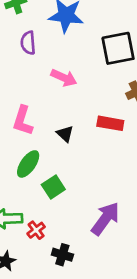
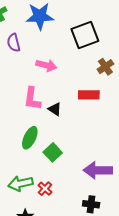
pink L-shape: (23, 121) -> (32, 99), moved
purple arrow: (105, 219) -> (98, 170), turned -116
black cross: (62, 255) -> (91, 204), moved

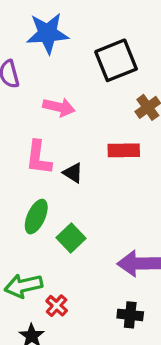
red cross: (45, 189) -> (57, 306), moved

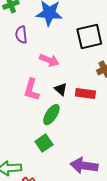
black triangle: (73, 173) -> (61, 89), moved
green ellipse: (36, 217) -> (51, 115), moved

